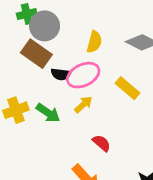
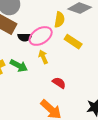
yellow semicircle: (94, 42) -> (59, 20), moved
yellow arrow: (83, 105) -> (43, 57), turned -64

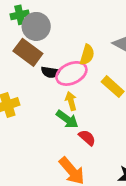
yellow semicircle: (59, 20) -> (87, 55), moved
green arrow: (19, 66) -> (67, 119), moved

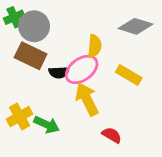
yellow arrow: (71, 101) -> (87, 99), size x1.6
green arrow: (67, 119) -> (47, 125), moved

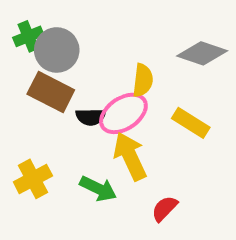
green arrow: (47, 125) -> (98, 189), moved
red semicircle: (112, 135) -> (165, 209), turned -78

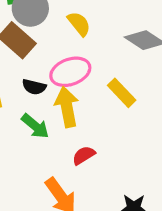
yellow semicircle: (143, 80) -> (79, 24), moved, turned -60
black semicircle: (91, 117) -> (34, 87), moved

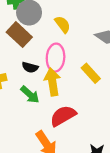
pink ellipse: (70, 72) -> (56, 58), turned -68
red semicircle: (84, 155) -> (63, 116), size x1.6

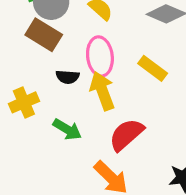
green arrow: (30, 95) -> (67, 129), moved

